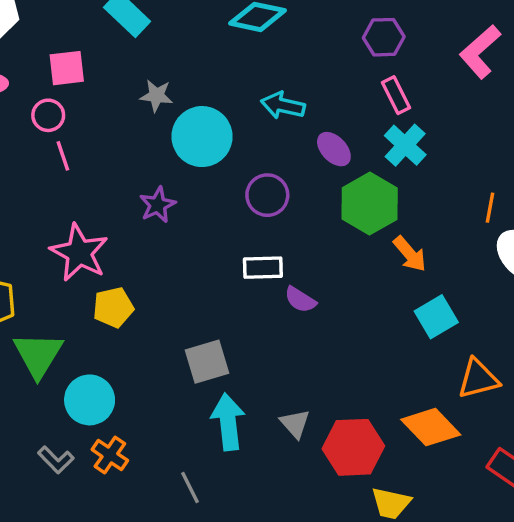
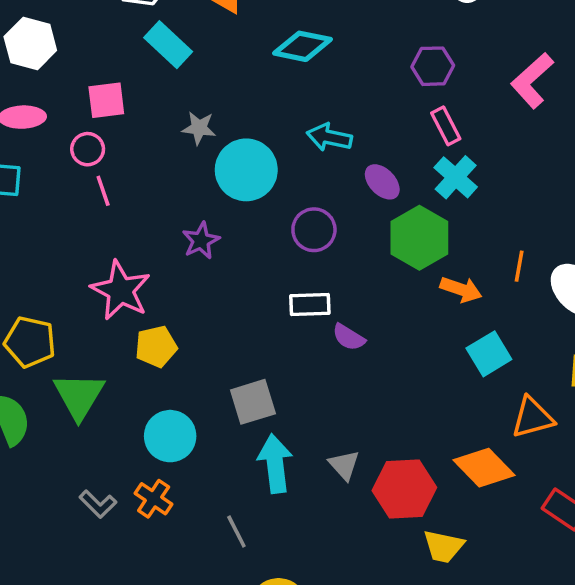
orange line: (490, 208) -> (519, 266), moved
orange arrow: (410, 254) -> (461, 289), turned -30
cyan circle: (90, 400) -> (170, 436), moved

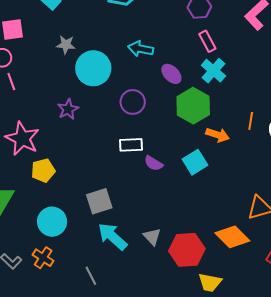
cyan square: (489, 354) -> (195, 162), moved
cyan arrow: (275, 464) -> (112, 236), turned -40

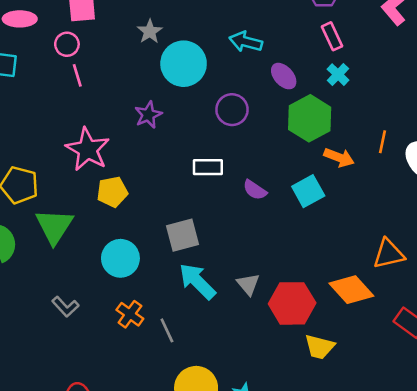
gray star: (66, 45) -> (150, 31), turned 30
cyan cross: (213, 71) -> (338, 75), size x0.7
white rectangle: (131, 145) -> (208, 167), moved
orange cross: (43, 258) -> (130, 314), moved

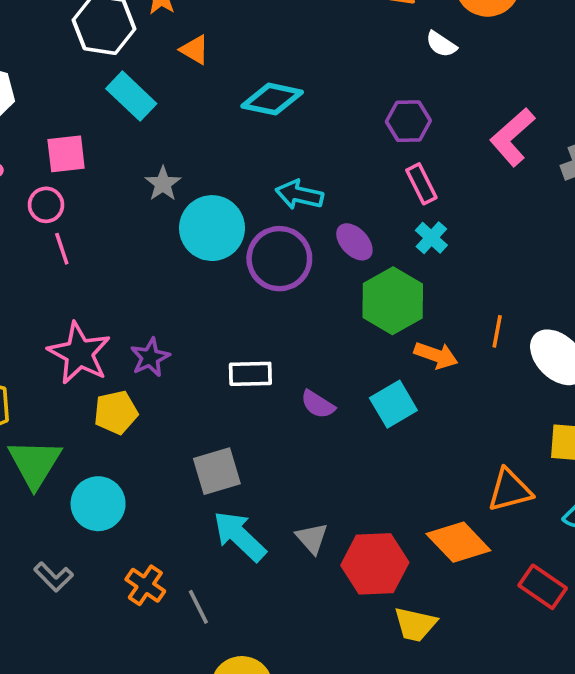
purple circle: (232, 110) -> (279, 259), moved, size x1.4
purple star: (148, 115) -> (150, 357), moved
cyan circle: (120, 258) -> (98, 504), moved

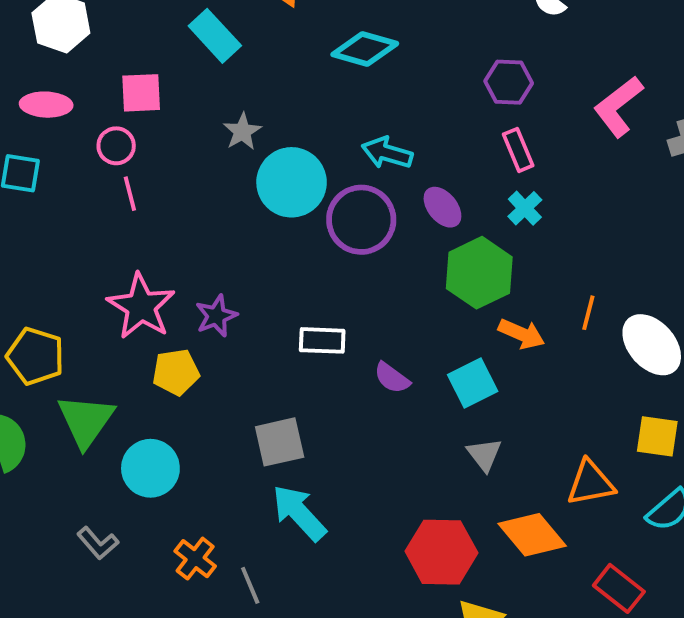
gray triangle: (312, 538) -> (484, 454), moved

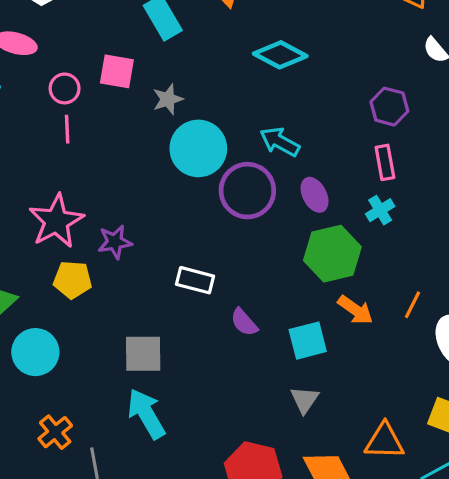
pink square: (141, 93) -> (117, 71), moved

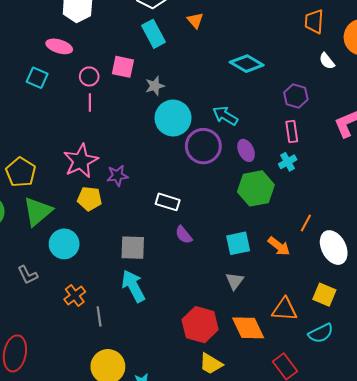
cyan diamond: (280, 55) -> (247, 64), moved
orange arrow: (355, 310) -> (279, 246), moved
purple semicircle: (244, 322) -> (184, 235), moved

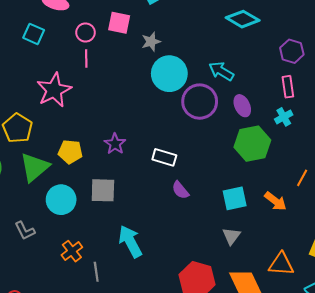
pink star: (81, 161) -> (54, 90), moved
purple star: (117, 176) -> (115, 144), moved, turned -30
yellow pentagon: (90, 199) -> (70, 152), moved
gray square: (133, 248) -> (103, 190), moved

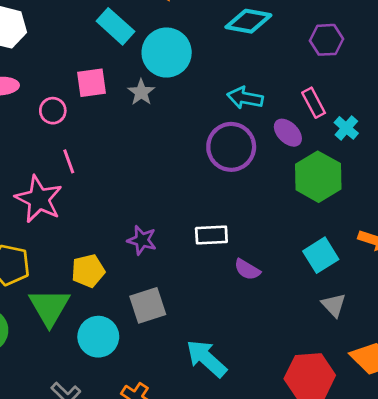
pink line: (86, 58) -> (69, 161), moved
cyan circle: (169, 74) -> (167, 53), moved
pink rectangle: (288, 87) -> (314, 103), moved

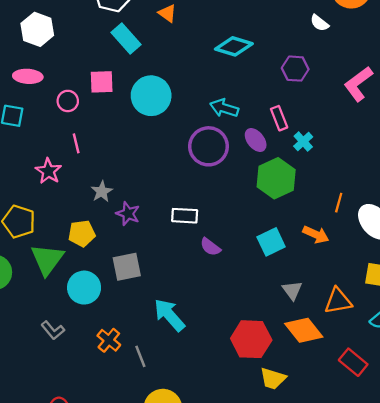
cyan circle: (167, 53) -> (151, 96), moved
gray star: (141, 92) -> (102, 192), moved
pink star: (39, 199) -> (48, 171), size x0.7
gray triangle: (334, 305) -> (292, 290), moved

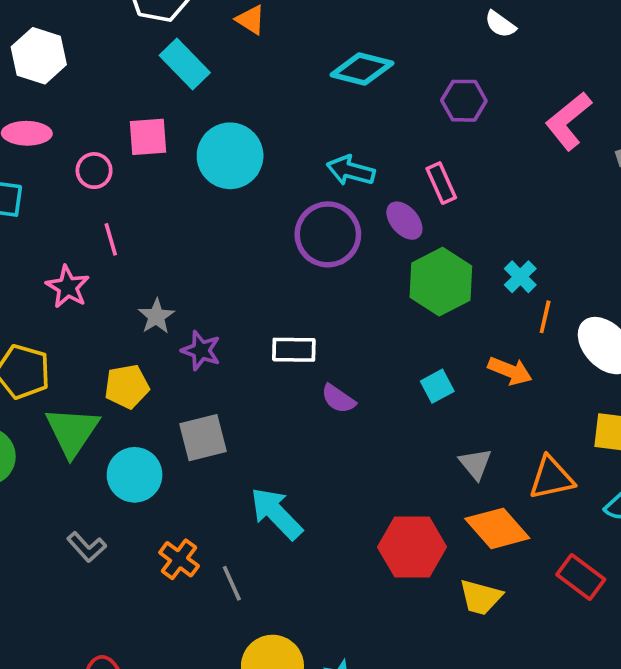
cyan cross: (303, 142) -> (520, 277), moved
cyan square: (271, 242) -> (437, 386), size x0.7
yellow trapezoid: (273, 379) -> (481, 597), moved

